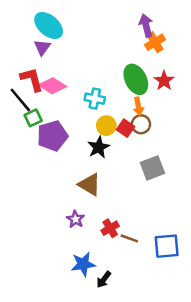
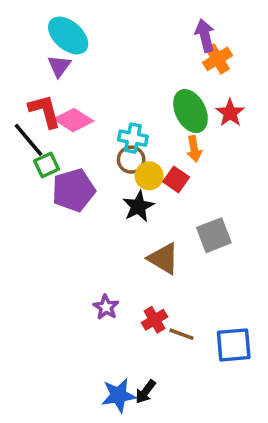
brown circle: (141, 124) -> (131, 160), moved
brown triangle: (90, 185) -> (164, 259), moved
blue star: (83, 264) -> (119, 395), moved

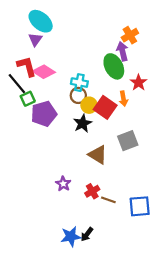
purple arrow: (205, 36) -> (122, 51), moved
red star: (230, 113) -> (139, 83), moved
orange arrow: (194, 149) -> (123, 99), moved
red square: (176, 179) -> (105, 107), size x1.5

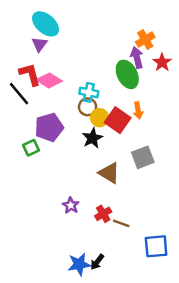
red star: (139, 83) -> (162, 62), moved
green square: (28, 99) -> (31, 148), moved
blue square: (140, 206) -> (156, 246), moved

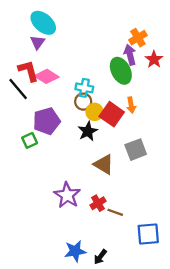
purple star: (71, 205) -> (67, 195), size x1.6
black arrow: (97, 262) -> (100, 257), moved

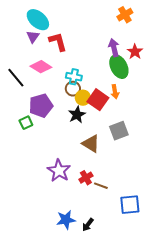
orange cross: (138, 38) -> (125, 15), moved
red L-shape: (28, 71) -> (58, 42), moved
green ellipse: (121, 71) -> (119, 67), moved

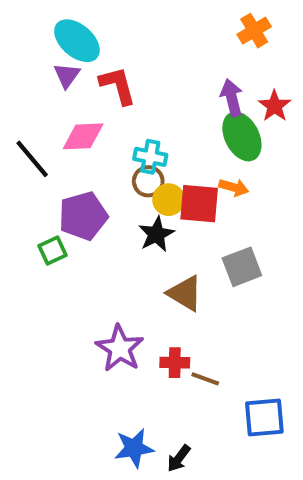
pink diamond: (41, 67) -> (83, 136), turned -35
orange arrow: (115, 92) -> (234, 187), turned -64
red square: (98, 100) -> (199, 204), turned -30
red cross: (86, 178) -> (175, 363), turned 32

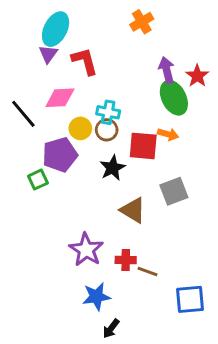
orange cross: (254, 31) -> (142, 22), moved
cyan ellipse: (77, 41) -> (56, 29), turned 76
yellow circle: (169, 200) -> (80, 128), moved
blue star: (134, 448) -> (96, 296), moved
black arrow: (179, 458) -> (111, 329), moved

